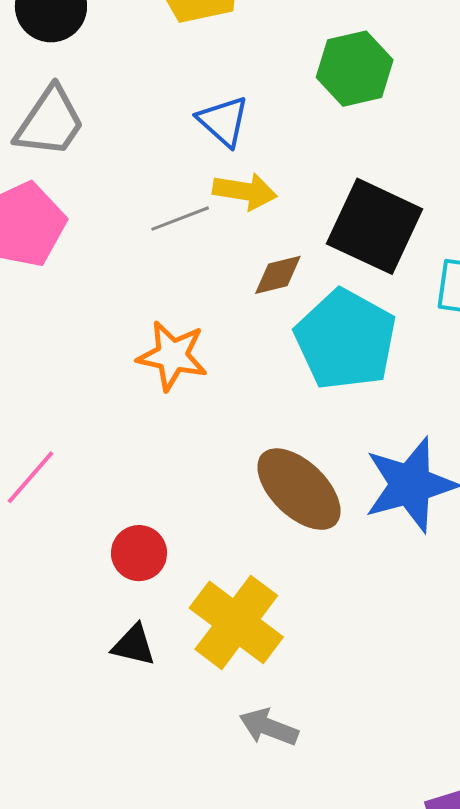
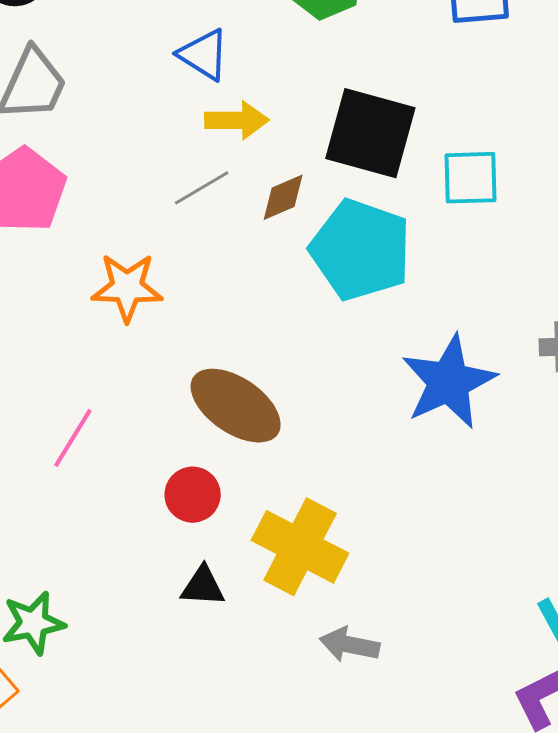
gray line: (180, 219) -> (202, 188), moved
orange star: (172, 356) -> (127, 287), moved
brown ellipse: (299, 489) -> (236, 406), moved

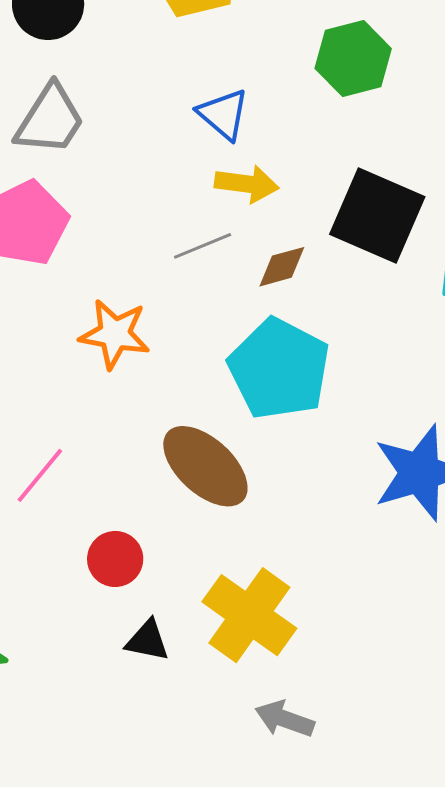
cyan pentagon: (361, 250) -> (279, 369), moved
red circle: (193, 495) -> (115, 559), moved

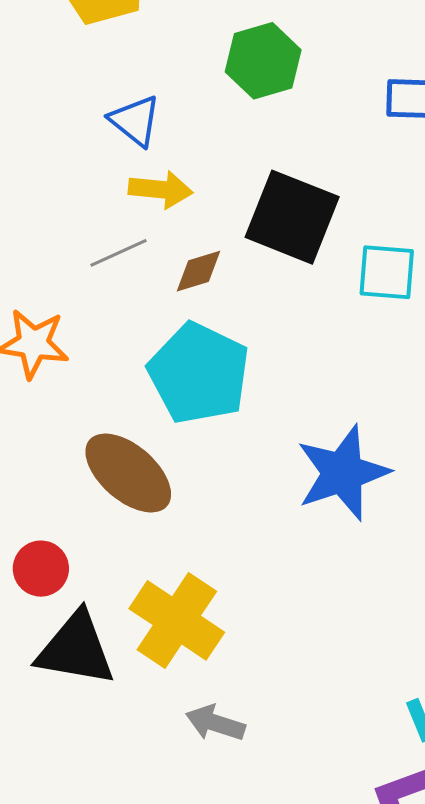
black triangle: (147, 640) -> (76, 649), size x1.8

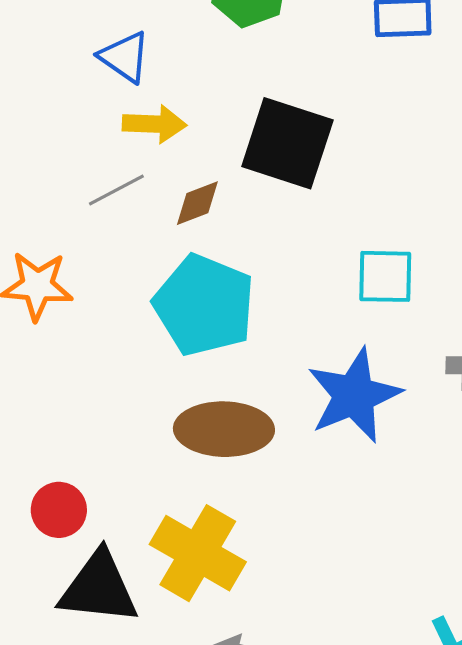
cyan square: (387, 272) -> (385, 276), moved
brown ellipse: (128, 473) -> (224, 429), moved, turned -36

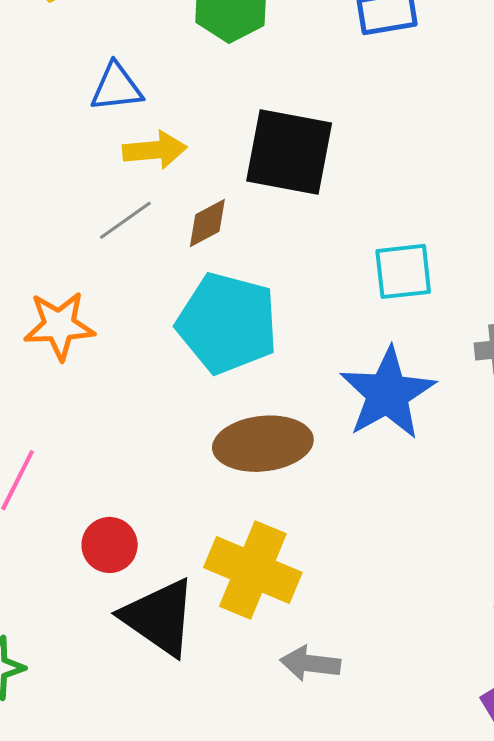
blue triangle: (125, 57) -> (116, 87), turned -34
black triangle: (99, 588) -> (159, 617), turned 36

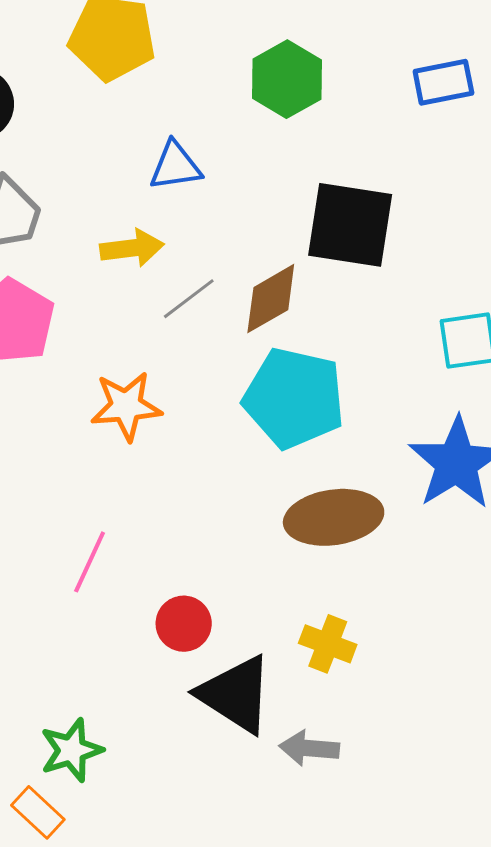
yellow arrow: (155, 150) -> (132, 248), moved
brown diamond: (207, 223) -> (271, 299), size x1.4
yellow cross: (253, 570) -> (328, 644), size x0.6
gray arrow: (310, 663) -> (309, 748), moved

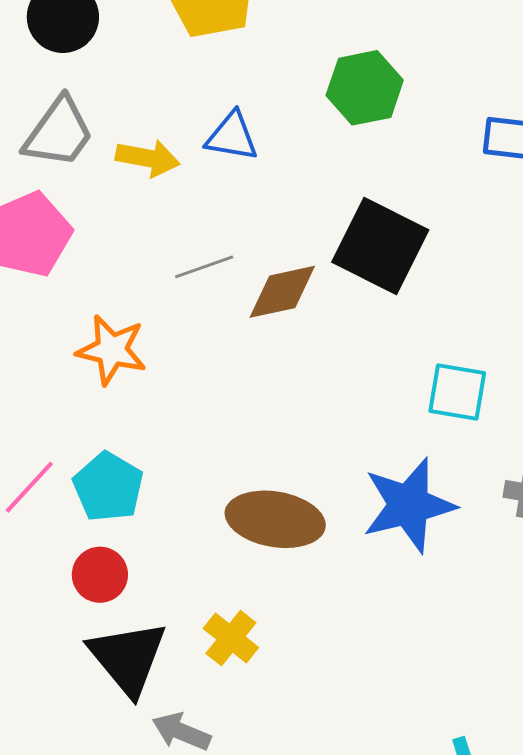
yellow arrow: (132, 248) -> (148, 158), moved
cyan pentagon: (294, 398) -> (108, 487), moved, size x0.7

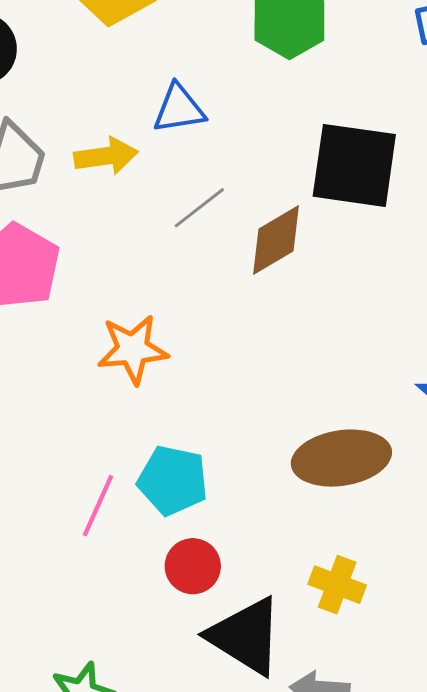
gray line: (204, 267) -> (199, 208), moved

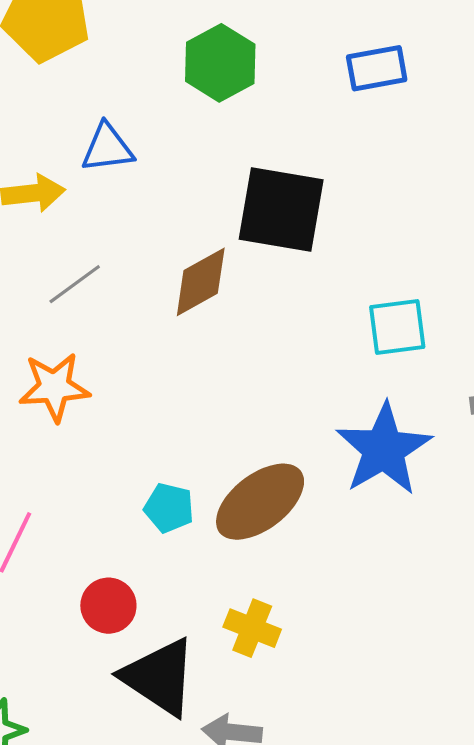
gray line: (199, 208) -> (75, 284), moved
brown ellipse: (341, 458) -> (260, 502), turned -30
cyan pentagon: (173, 480) -> (169, 508), moved, size x0.7

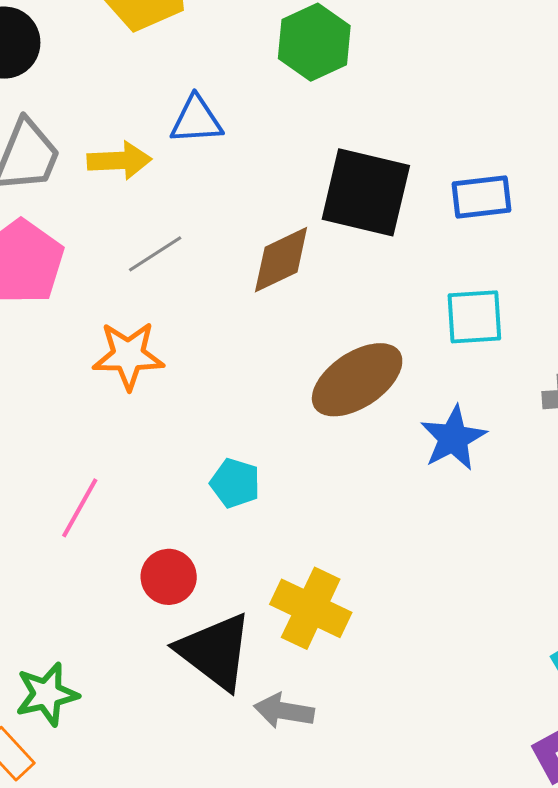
blue rectangle: (377, 68) -> (482, 197), moved
blue star: (384, 449) -> (453, 438), size x0.7
brown ellipse: (260, 502) -> (357, 380), moved
yellow cross: (252, 628) -> (311, 608), size x1.4

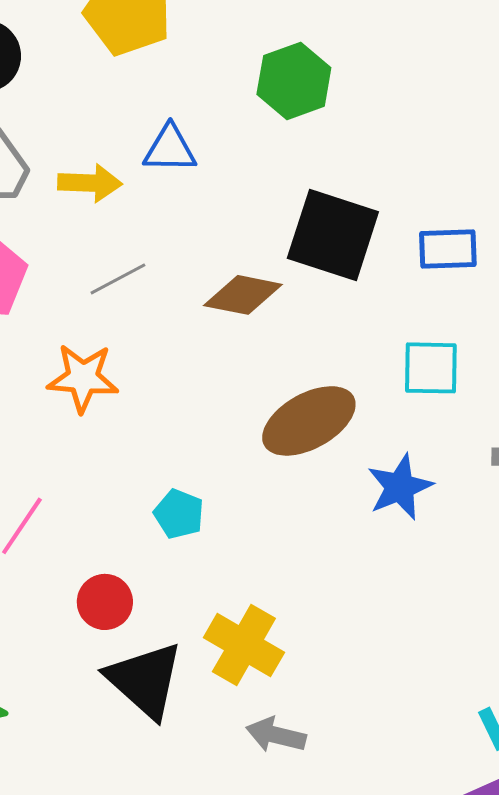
brown diamond: (281, 260) -> (243, 295), turned 32
gray arrow: (284, 711) -> (276, 735), moved

